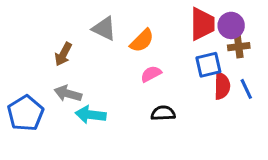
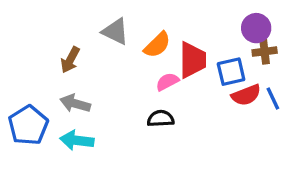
red trapezoid: (202, 24) -> (192, 60), moved
red semicircle: (222, 86) -> (246, 95), turned 68
black semicircle: (163, 113) -> (161, 119), moved
cyan arrow: (91, 115) -> (77, 140), moved

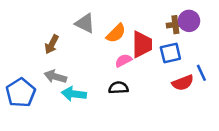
brown cross: (265, 52) -> (175, 25), moved
red semicircle: (246, 95) -> (183, 83), moved
cyan arrow: (77, 140) -> (74, 94), moved

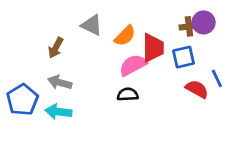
pink semicircle: (123, 60) -> (133, 65), size x1.5
red semicircle: (183, 83) -> (197, 89), turned -130
cyan arrow: (74, 94) -> (58, 112), moved

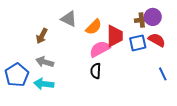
blue line: (217, 78) -> (163, 74), moved
red semicircle: (197, 89) -> (157, 40), moved
black semicircle: (128, 94) -> (96, 71), turned -84

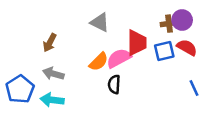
gray triangle: (69, 19) -> (100, 22), moved
orange semicircle: (94, 27) -> (99, 62), moved

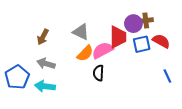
purple circle: (182, 20) -> (133, 24), moved
gray triangle: (100, 22) -> (81, 32), moved

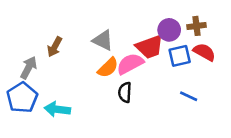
brown cross: (146, 20) -> (196, 26), moved
red trapezoid: (118, 37) -> (150, 47), turned 70
gray arrow: (46, 64) -> (29, 68), moved, turned 102
blue line: (167, 76) -> (189, 96), moved, turned -40

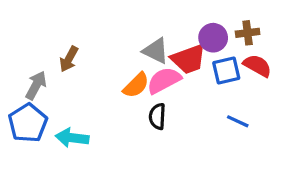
gray triangle: (103, 40) -> (156, 51), moved

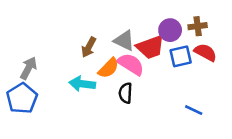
brown arrow: (69, 59) -> (89, 47), moved
pink semicircle: (164, 80) -> (131, 64), turned 60
blue line: (238, 121) -> (194, 110), moved
cyan arrow: (72, 138) -> (82, 84), moved

